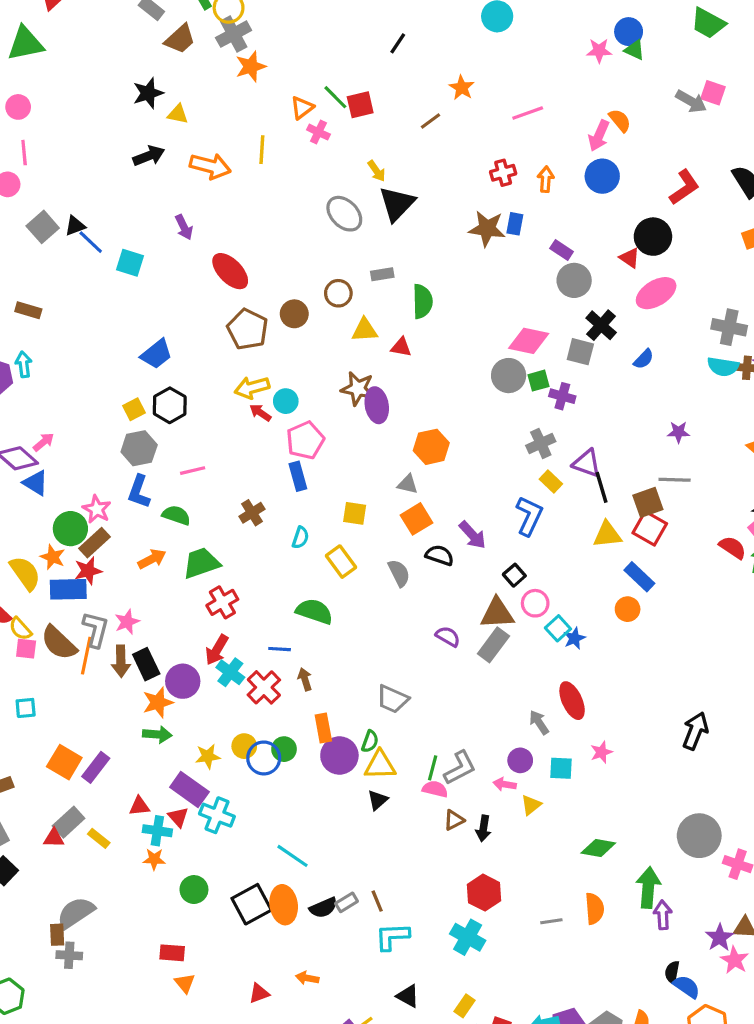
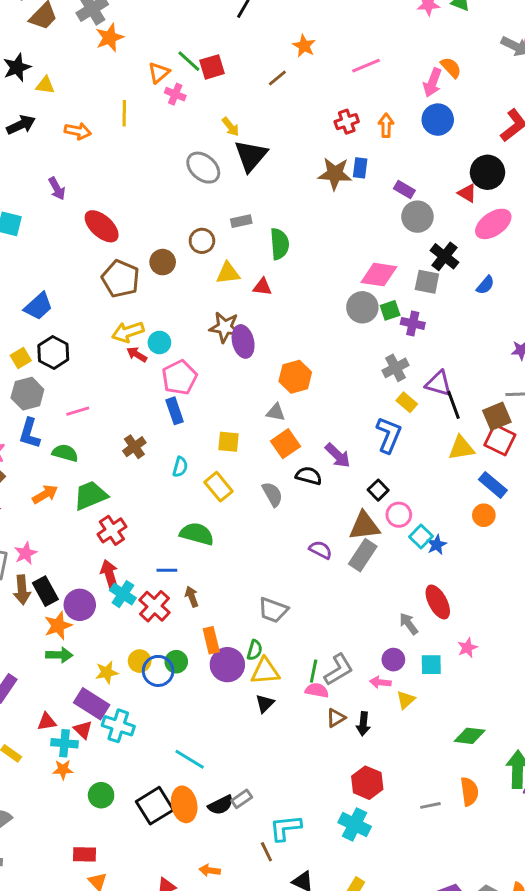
orange arrow: (210, 166) -> (78, 131), size x0.7
red arrow: (217, 650) -> (109, 574), turned 136
brown line: (377, 901) -> (266, 852), moved

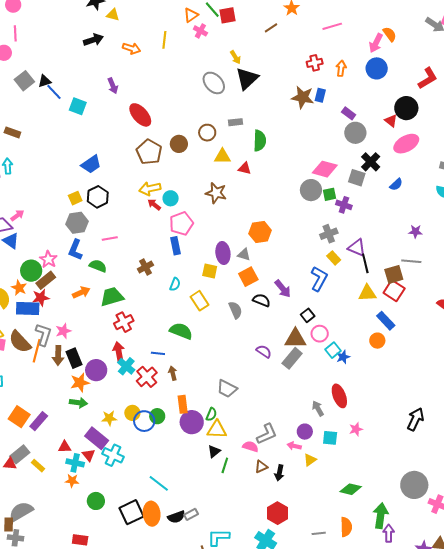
purple ellipse: (243, 341) -> (223, 253), moved
green line: (314, 671) -> (225, 465), moved

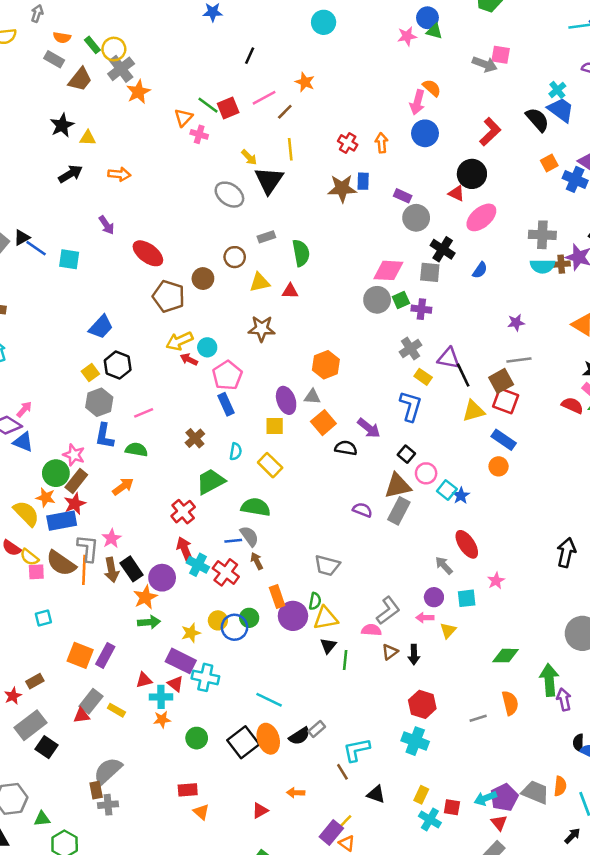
pink line: (332, 26) -> (264, 98), moved
yellow line: (164, 40) -> (290, 149), moved
red cross: (315, 63) -> (348, 143), turned -35
green trapezoid: (112, 297) -> (211, 481), moved
gray semicircle: (235, 310) -> (249, 536), moved

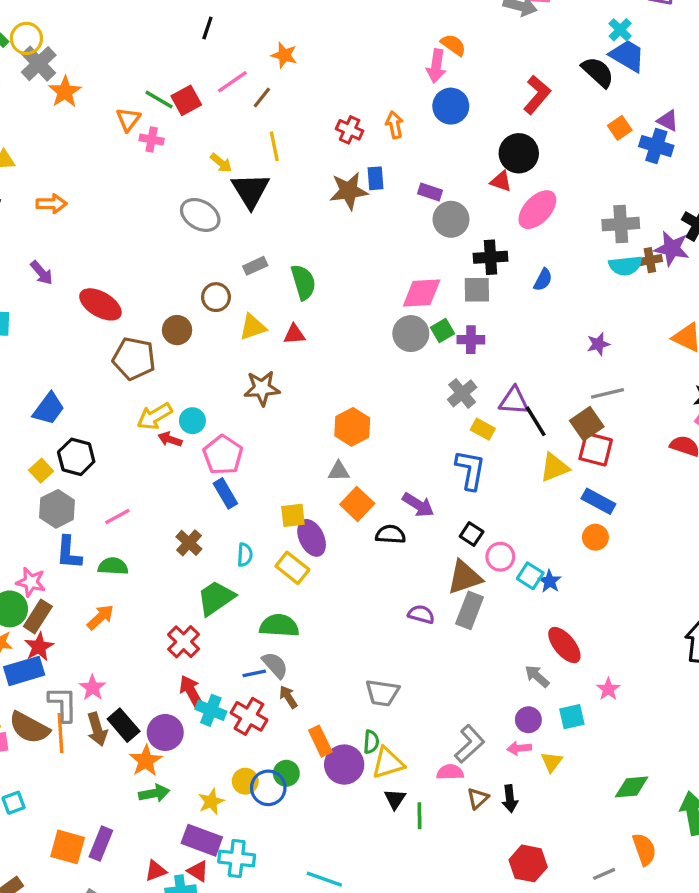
black cross: (443, 249) -> (491, 257), turned -30
purple ellipse: (286, 400) -> (312, 538), moved

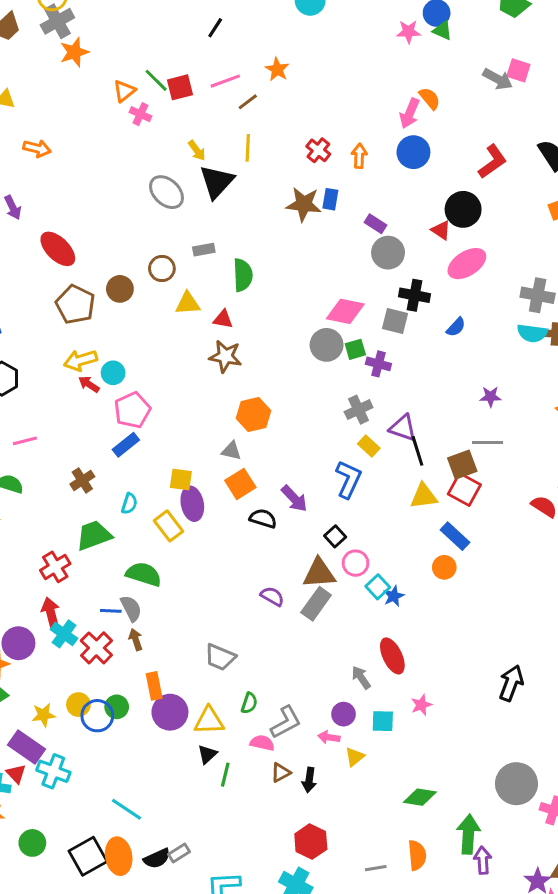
brown star: (262, 388) -> (225, 356), moved
blue rectangle: (225, 493) -> (126, 445), turned 68
green semicircle: (371, 742) -> (249, 703), moved

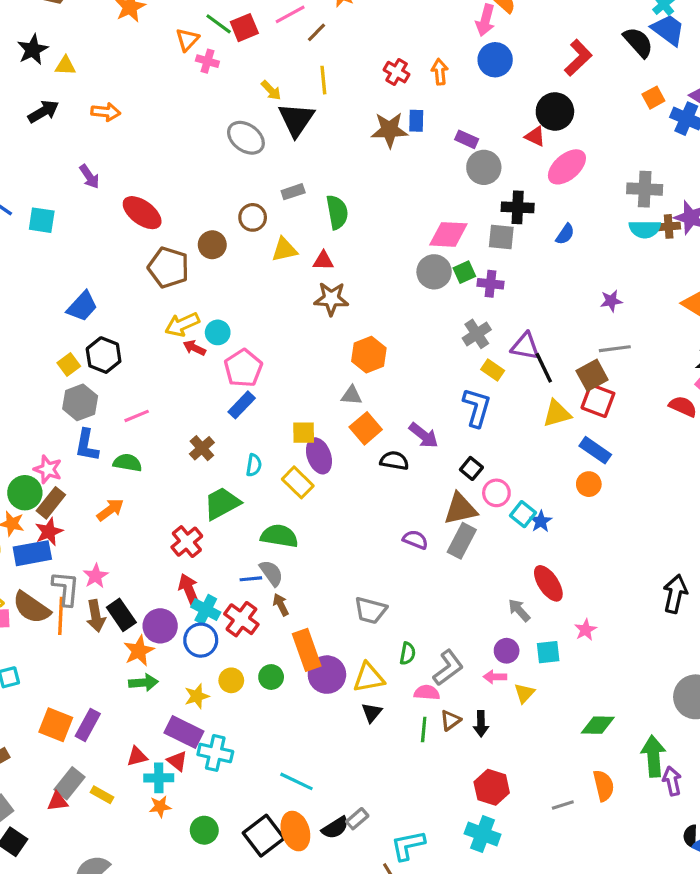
orange rectangle: (154, 686) -> (307, 650), size x1.4
blue circle: (97, 716) -> (201, 640), moved
green line: (225, 775) -> (424, 729), moved

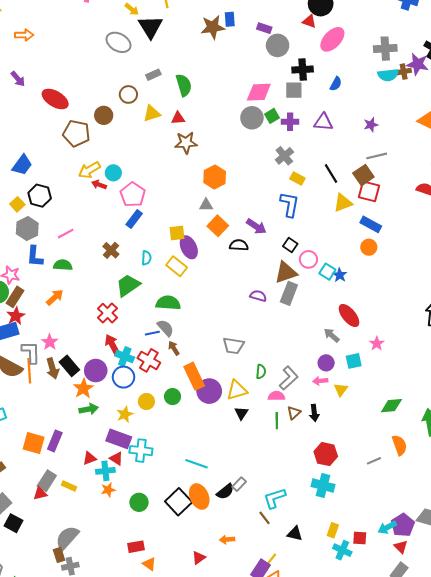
purple triangle: (525, 346) -> (323, 122), moved

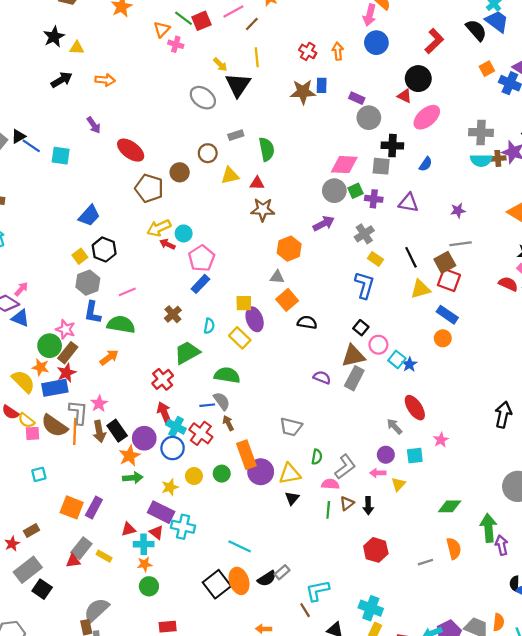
purple arrow: (256, 226) -> (324, 224), moved, turned -66
green semicircle: (63, 265) -> (121, 324), size x1.4
cyan cross: (323, 486) -> (371, 608), moved
green circle: (139, 502) -> (149, 586), moved

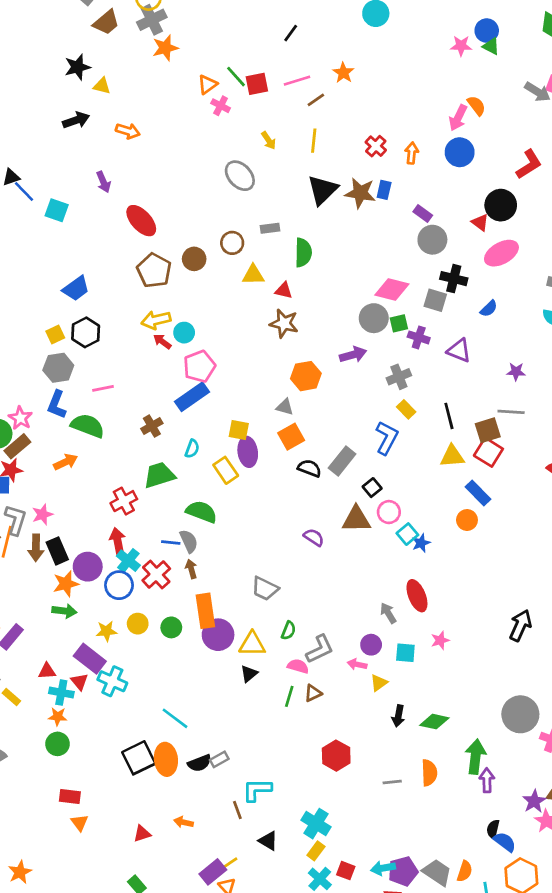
black triangle: (238, 85) -> (322, 190), moved
blue rectangle: (200, 284) -> (192, 397), size x1.4
gray rectangle: (354, 378) -> (342, 461), moved
black arrow: (368, 506) -> (398, 716), moved

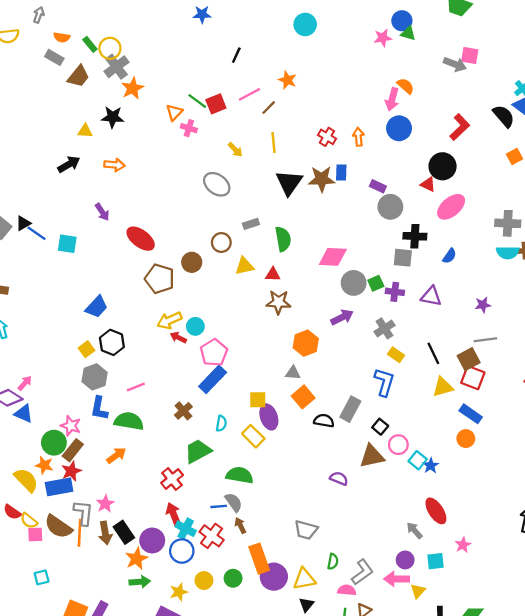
black star: (77, 67) -> (113, 117), moved, turned 30
pink diamond: (392, 289) -> (333, 257), moved
pink arrow: (357, 664) -> (396, 579), size x1.5

